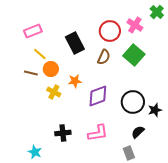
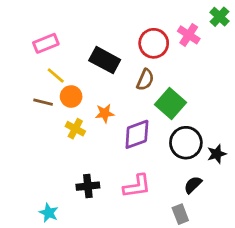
black rectangle: (75, 43) -> (105, 60), turned -35
green square: (134, 55) -> (170, 103), moved

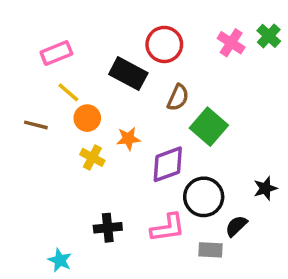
green cross: (219, 17) -> (269, 36), moved
red circle: (154, 43) -> (164, 44), moved
brown line: (43, 102) -> (36, 125), moved
black circle: (186, 143) -> (204, 197), moved
gray rectangle: (180, 214) -> (211, 250), moved, turned -66

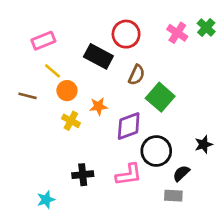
gray rectangle: (211, 250) -> (173, 196), moved
cyan star: (60, 260) -> (46, 200), turned 30

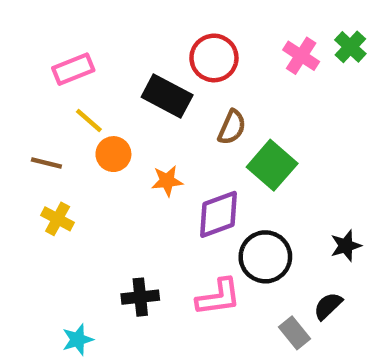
yellow cross: (71, 121) -> (58, 219), moved
black semicircle: (181, 173) -> (328, 306), moved
gray rectangle: (173, 196) -> (294, 333), turned 48

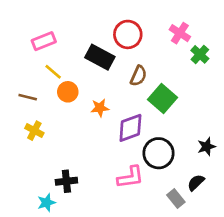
green cross: (350, 47) -> (200, 54), moved
black cross: (140, 297) -> (66, 181), moved

